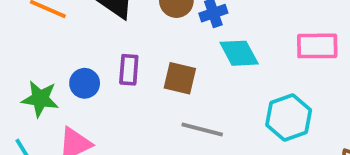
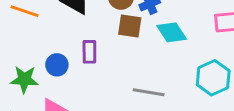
brown square: (180, 78) -> (130, 26), moved

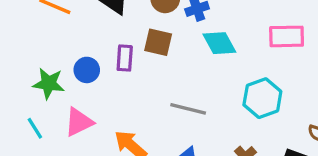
brown square: (130, 26) -> (158, 42), moved

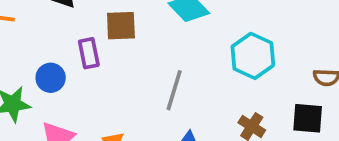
gray line: (188, 109) -> (174, 90), turned -72

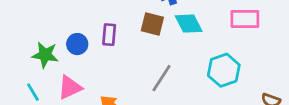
brown square: (121, 26) -> (152, 24), moved

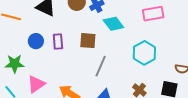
brown square: (152, 24) -> (88, 41), moved
blue circle: (77, 44) -> (36, 41), moved

